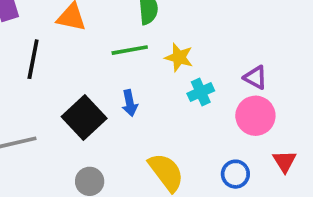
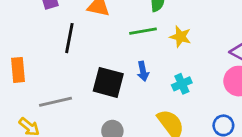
cyan cross: (201, 92) -> (182, 84), moved
black square: (84, 118) -> (108, 82), turned -32

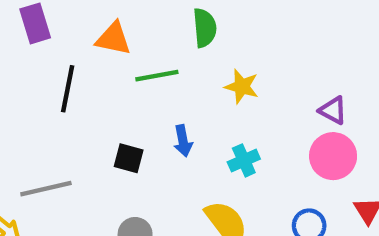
green line: (143, 31) -> (157, 76), moved
black square: (108, 82) -> (129, 158), size x0.6

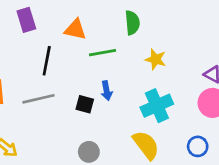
blue arrow: (183, 141) -> (107, 91), moved
cyan cross: (244, 160) -> (157, 106), size x1.6
gray line: (46, 189) -> (39, 99), moved

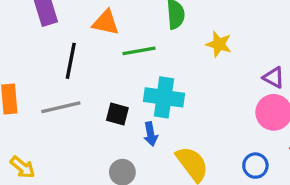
yellow star: (155, 59) -> (219, 44), moved
blue arrow: (107, 91) -> (151, 134), moved
cyan cross: (157, 106) -> (164, 97), moved, turned 32

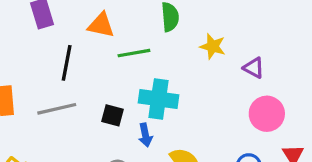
purple triangle: (274, 77) -> (254, 68), moved

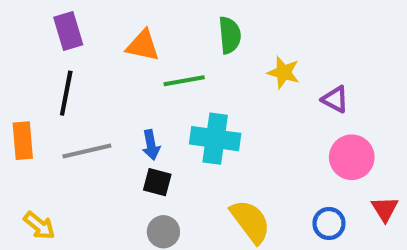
black line: (67, 63) -> (66, 93), moved
black square: (113, 115) -> (157, 182), moved
blue arrow: (145, 135) -> (151, 145), moved

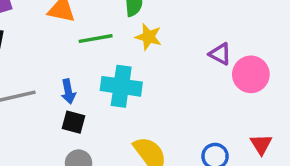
yellow star: (283, 72) -> (148, 37), moved
pink circle: (352, 157) -> (251, 74), moved

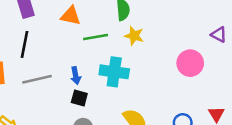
purple triangle: (220, 54) -> (219, 34), moved
pink circle: (251, 74) -> (190, 63), moved

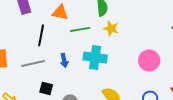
black line: (25, 44) -> (41, 35), moved
pink circle: (190, 63) -> (149, 60), moved
black square: (79, 98) -> (46, 88), moved

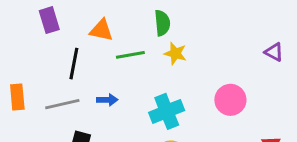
cyan cross: (95, 57) -> (167, 111), moved, turned -30
blue arrow: (64, 60) -> (107, 100), turned -80

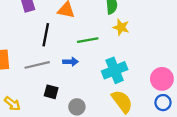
green line: (130, 55) -> (88, 40), moved
pink circle: (230, 100) -> (162, 79), moved

